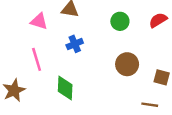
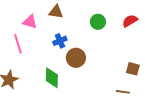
pink line: (37, 59) -> (18, 44), moved
brown circle: (127, 64) -> (76, 58), moved

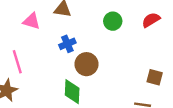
pink line: (18, 44) -> (17, 62), moved
green diamond: (52, 78) -> (72, 92), moved

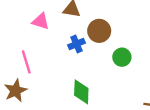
green circle: (113, 21) -> (122, 57), moved
brown circle: (86, 64) -> (99, 31), moved

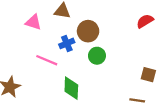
green circle: (122, 57) -> (97, 56), moved
pink line: (26, 62) -> (47, 60), moved, turned -50

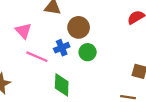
pink triangle: (33, 22) -> (23, 31), moved, turned 30
blue cross: (67, 43) -> (62, 48), moved

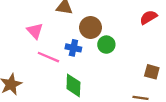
blue cross: (62, 48) -> (73, 48), turned 35
green circle: (88, 52) -> (106, 45), moved

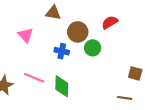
red semicircle: (148, 17) -> (110, 22), moved
pink line: (48, 57) -> (34, 78), moved

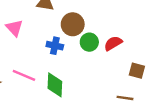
red semicircle: (110, 22) -> (113, 43), moved

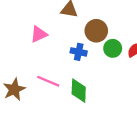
pink triangle: (14, 28) -> (39, 34), turned 48

